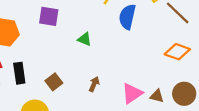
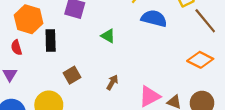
blue semicircle: (127, 17) -> (154, 18), turned 85
black rectangle: (19, 73) -> (51, 41), moved

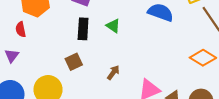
black rectangle: (51, 41) -> (83, 29), moved

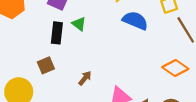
green triangle: (113, 26) -> (79, 24), moved

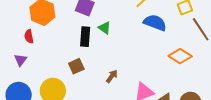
orange diamond: (175, 68) -> (180, 56), moved

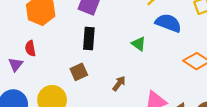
green triangle: (105, 28) -> (139, 44), moved
red semicircle: (29, 36) -> (30, 48), moved

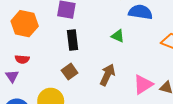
red semicircle: (30, 48) -> (22, 59), turned -64
brown arrow: (119, 84) -> (107, 75), size x1.5

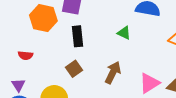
orange hexagon: (25, 24) -> (43, 18), moved
purple triangle: (12, 76) -> (18, 85), moved

